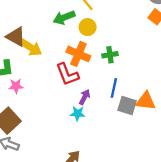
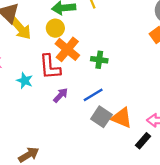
yellow circle: (88, 27) -> (55, 28), moved
blue line: (114, 88) -> (93, 95), turned 30
cyan star: (78, 114) -> (25, 81), moved

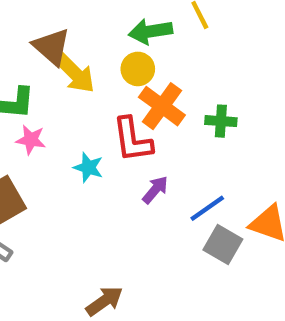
blue line: (93, 95) -> (207, 208), moved
gray square: (101, 117) -> (223, 244), moved

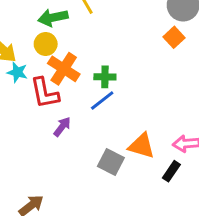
cyan star: (88, 167) -> (17, 72), moved
blue line: (207, 208) -> (102, 101), moved

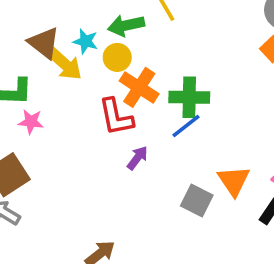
cyan star: (17, 72) -> (85, 41), moved
green cross: (105, 77) -> (189, 97), size x1.5
orange triangle: (142, 146) -> (234, 181), turned 40

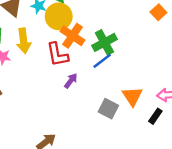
yellow circle: (117, 57) -> (59, 16), size x1.5
yellow arrow: (64, 64) -> (24, 41), moved, turned 40
green cross: (189, 97) -> (104, 42), turned -30

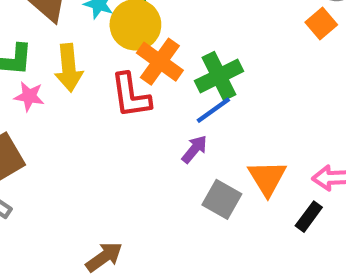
purple arrow: (71, 81) -> (194, 149), moved

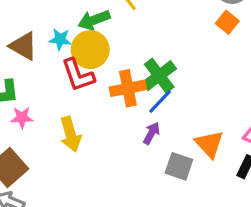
orange cross: (160, 62) -> (128, 88), moved, turned -36
yellow arrow: (69, 68) -> (70, 134), moved
red L-shape: (131, 95) -> (78, 75), moved

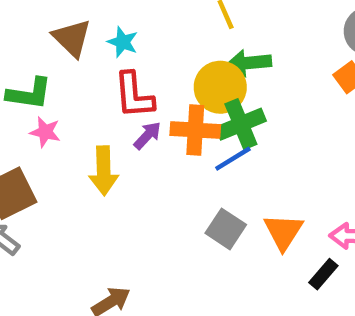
green arrow: (94, 20) -> (249, 63), moved
yellow circle: (90, 50) -> (220, 87), moved
purple arrow: (152, 133) -> (147, 135), moved
gray square: (179, 166) -> (226, 229), moved

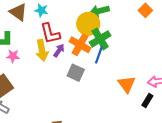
orange cross: (195, 130) -> (80, 45), turned 35
blue line: (233, 159) -> (99, 55), turned -30
yellow arrow: (104, 171) -> (42, 50), moved
gray square: (226, 229) -> (76, 73), moved

